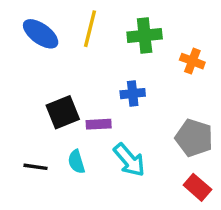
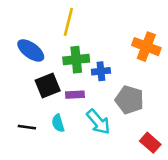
blue ellipse: (41, 34) -> (31, 50), moved
green cross: (145, 36) -> (76, 60), moved
orange cross: (192, 61) -> (146, 47), size x1.5
gray pentagon: (194, 138) -> (129, 100), moved

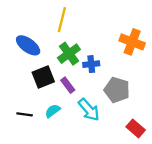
green cross: (76, 60) -> (69, 54), turned -30
purple rectangle: (75, 95) -> (68, 85), turned 56
cyan semicircle: (58, 123) -> (53, 111), turned 70

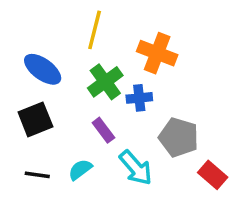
orange cross: (132, 42) -> (157, 53), moved
black square: (43, 77) -> (35, 119), moved
red rectangle: (136, 128) -> (213, 175), moved

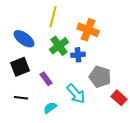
purple rectangle: (103, 130) -> (46, 79), moved
cyan semicircle: (80, 170) -> (50, 108), moved

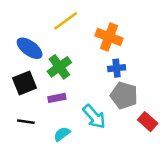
yellow line: (53, 17) -> (66, 21), turned 40
green cross: (59, 46) -> (59, 67), moved
blue cross: (78, 55) -> (117, 68), moved
purple rectangle: (46, 79) -> (57, 98), turned -64

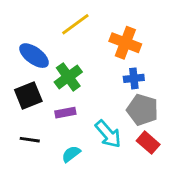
red rectangle: (148, 122) -> (148, 143), moved

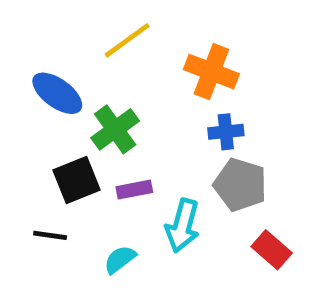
black square: (28, 96) -> (77, 180), moved
purple rectangle: (65, 113) -> (134, 190), moved
cyan arrow: (108, 134) -> (182, 226), turned 56
red rectangle: (148, 143) -> (272, 250), moved

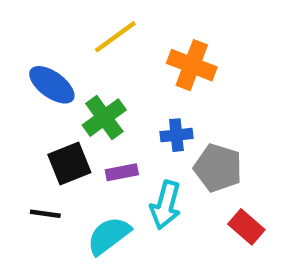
blue cross: (226, 132) -> (176, 135), moved
cyan semicircle: (120, 259) -> (109, 236), size x1.5

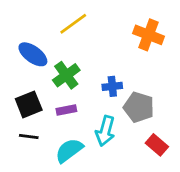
orange cross: (192, 65) -> (149, 35), moved
black square: (69, 163) -> (29, 104), moved
purple rectangle: (122, 172) -> (66, 110), moved

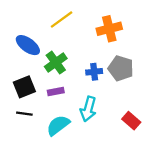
orange cross: (149, 35) -> (109, 29), moved, turned -35
gray pentagon: (139, 107) -> (121, 68), moved

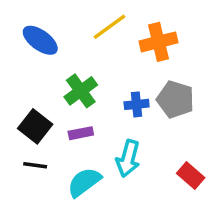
yellow line: (62, 20) -> (110, 27), moved
blue ellipse: (28, 45) -> (40, 40), moved
black square: (24, 87) -> (35, 126), turned -30

